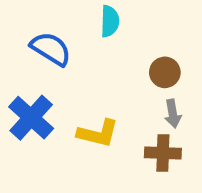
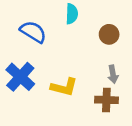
brown circle: (165, 72) -> (109, 34), moved

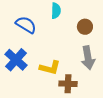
gray arrow: (113, 74) -> (88, 58), size x1.6
brown cross: (106, 100) -> (68, 84), moved

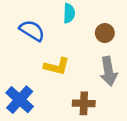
blue cross: (16, 60) -> (20, 100), moved
yellow L-shape: (50, 68) -> (57, 66), moved

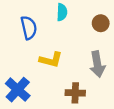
blue semicircle: (32, 31) -> (29, 28), turned 45
brown circle: (105, 33) -> (101, 23), moved

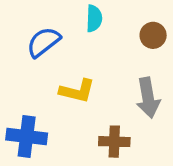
blue semicircle: (29, 28) -> (43, 42), turned -115
blue cross: (18, 90) -> (27, 136), turned -35

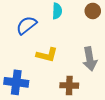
brown circle: (153, 35) -> (93, 11), moved

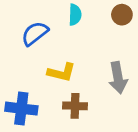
brown cross: (69, 85) -> (75, 106), moved

